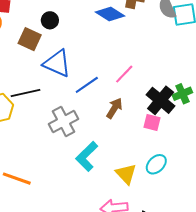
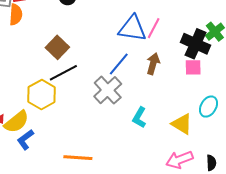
brown square: (30, 39) -> (57, 47), moved, turned 35
blue triangle: (57, 63) -> (132, 28), moved
blue line: (87, 85) -> (119, 64), moved
cyan L-shape: (87, 156) -> (139, 117), size x0.7

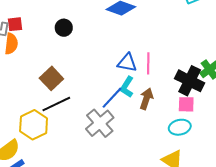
blue triangle: (132, 28) -> (127, 63), size x0.7
pink line: (154, 28) -> (148, 63), turned -30
cyan ellipse: (208, 107) -> (180, 127), moved, turned 45
cyan L-shape: (139, 117) -> (127, 87), moved

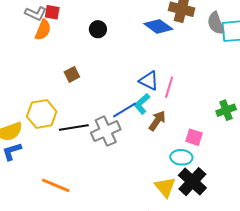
brown square: (51, 78) -> (72, 74), size x0.7
black cross: (190, 81) -> (192, 182), moved
black line: (56, 104) -> (74, 128), moved

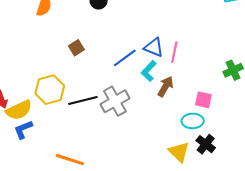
blue line: (125, 110) -> (125, 58), moved
black cross: (192, 182) -> (206, 144), size x0.7

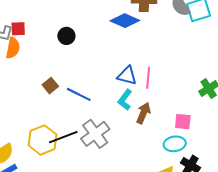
blue line: (125, 58) -> (79, 94), moved, turned 70
yellow hexagon: (50, 90) -> (42, 140), moved

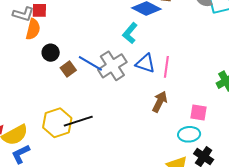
black circle: (66, 36) -> (51, 53), moved
blue line: (79, 94) -> (90, 63), moved
cyan L-shape: (125, 100) -> (130, 33), moved
gray cross: (95, 134) -> (112, 66), moved

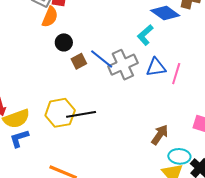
blue triangle: (145, 63) -> (156, 67), turned -35
brown arrow: (160, 102) -> (160, 135), moved
cyan ellipse: (189, 134) -> (179, 156), moved

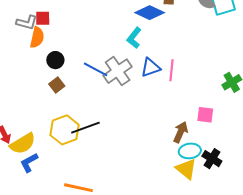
brown square: (79, 61) -> (57, 85), moved
brown arrow: (160, 135) -> (181, 132), moved

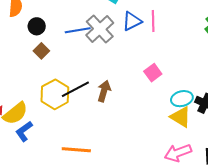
blue line: (96, 69) -> (78, 30), turned -30
pink square: (205, 115) -> (153, 73), moved, turned -36
brown arrow: (181, 132) -> (104, 91), moved

